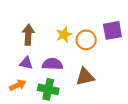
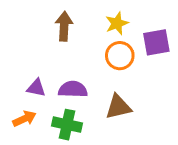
brown arrow: (28, 35) -> (64, 26), moved
yellow star: (64, 35) -> (117, 23), moved

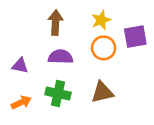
purple triangle: (36, 88) -> (20, 66), moved
purple semicircle: (73, 89) -> (61, 57), moved
green cross: (67, 125) -> (58, 94), moved

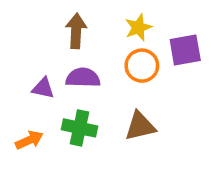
purple triangle: (20, 66) -> (43, 88), moved

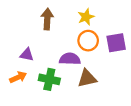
purple square: (185, 50) -> (116, 43), moved
purple semicircle: (83, 78) -> (70, 59), moved
orange arrow: (29, 140) -> (18, 77), moved

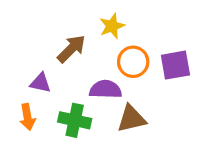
yellow star: (86, 17) -> (112, 26), moved
brown arrow: (47, 19) -> (71, 49), moved, turned 42
orange arrow: (18, 77) -> (27, 117), turned 105

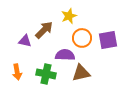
purple triangle: (40, 83) -> (25, 41), moved

